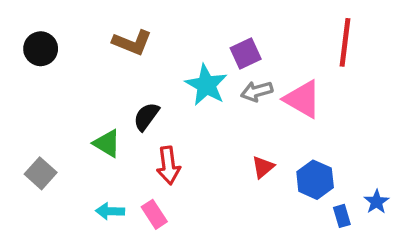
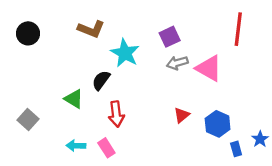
cyan star: (206, 85) -> (125, 53), moved

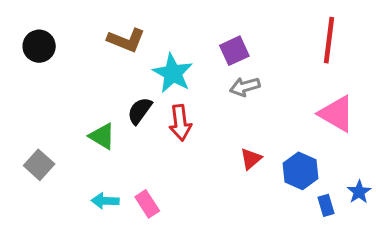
pink triangle: (209, 68) -> (337, 114), moved
red arrow: (116, 114) -> (180, 123), moved

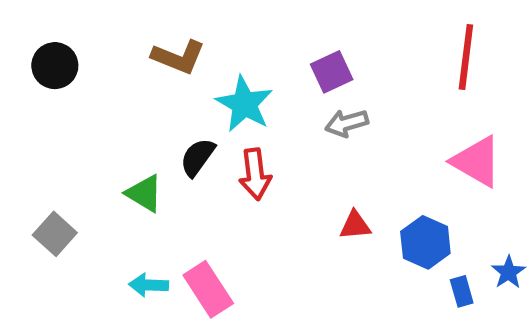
red triangle: (251, 159) -> (355, 225), turned 35
pink rectangle: (147, 204) -> (208, 289), size x1.4

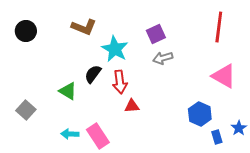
red triangle: (355, 225) -> (132, 106), moved

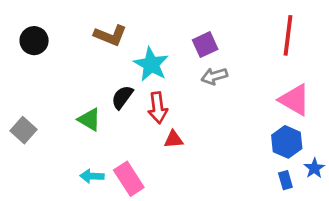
gray square: (26, 110) -> (24, 130), moved
blue hexagon: (200, 114) -> (287, 142), moved

